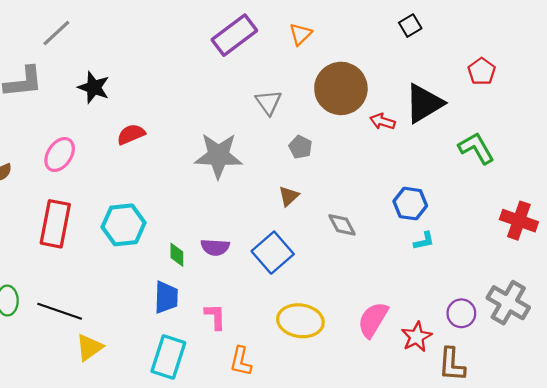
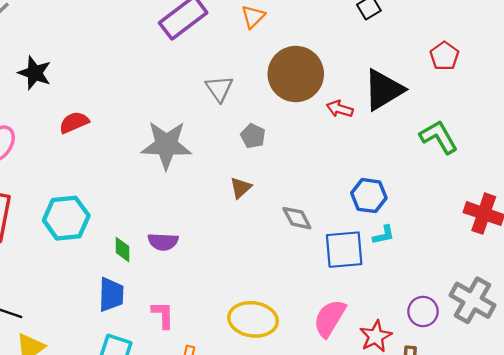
blue square: (273, 253) -> (344, 250), moved, turned 36

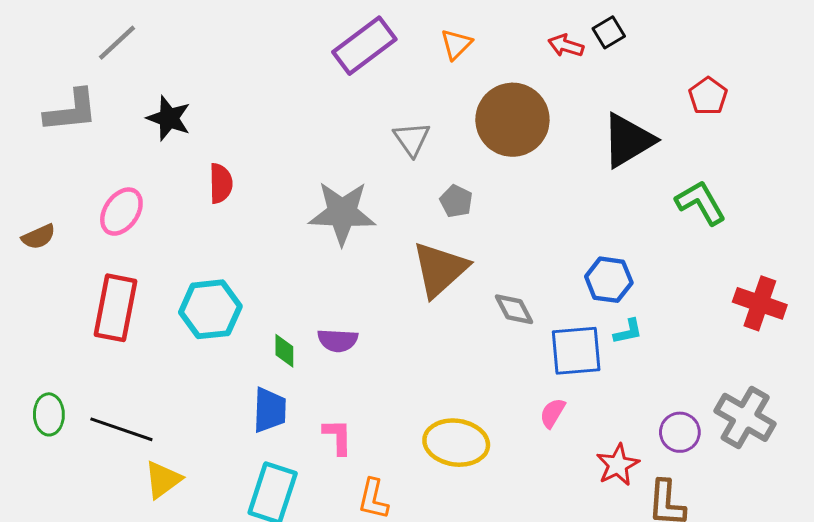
red arrow: (340, 109) -> (566, 46), moved
red semicircle: (74, 122) -> (221, 183), turned 112
brown triangle: (241, 188) -> (440, 269), size x2.0
pink semicircle: (330, 318) -> (552, 413), moved, size x0.6

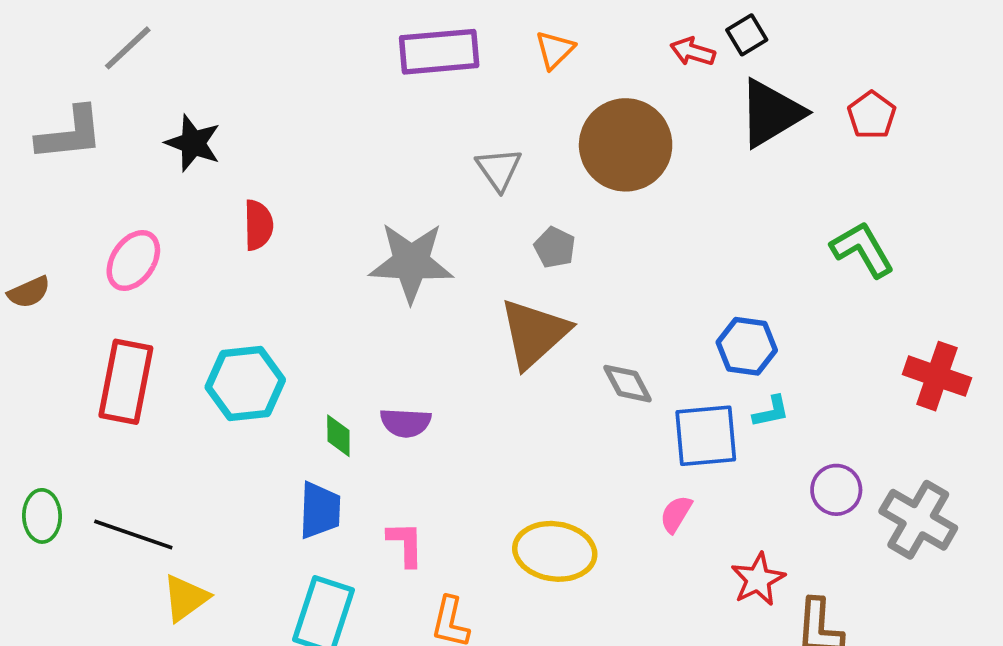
purple rectangle: (364, 46) -> (439, 52), turned 32
black triangle: (628, 140) -> (771, 113), moved
purple circle: (680, 432) -> (836, 490), moved

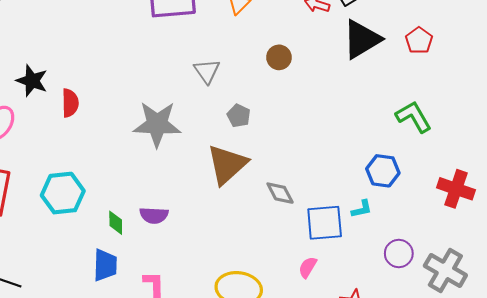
black star: (193, 143) -> (32, 81), moved
brown circle: (626, 145) -> (279, 57), size x0.5
blue hexagon: (747, 346) -> (383, 171), moved

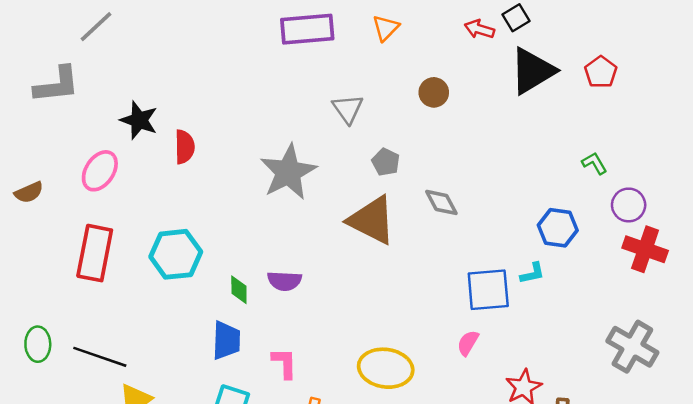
green L-shape: (414, 117) -> (594, 163), size x0.6
gray star: (157, 124) -> (288, 172), turned -30
brown triangle: (227, 164) -> (372, 220), turned -51
gray diamond: (280, 193) -> (441, 202), moved
purple circle: (399, 253) -> (629, 205), moved

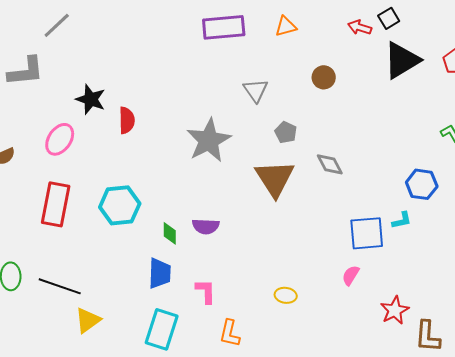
orange triangle: (386, 28) -> (286, 26), turned 30
brown triangle: (372, 220) -> (275, 178), turned 30
yellow ellipse: (386, 368) -> (286, 295), size x0.5

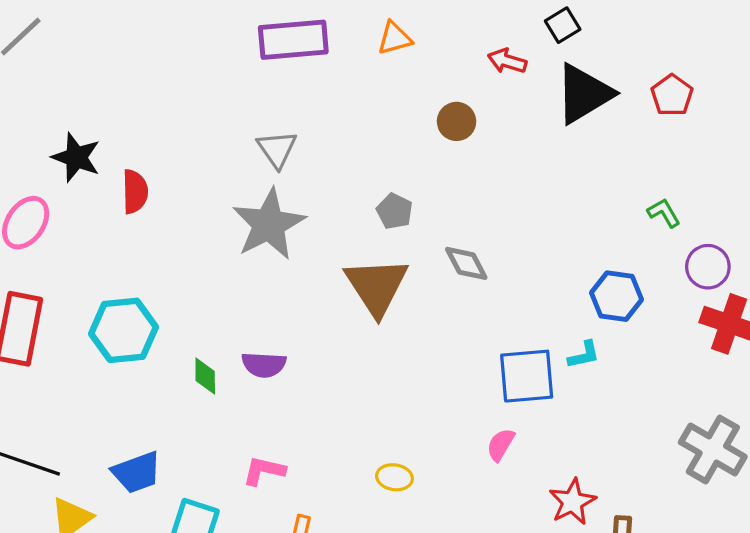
red arrow: (360, 27) -> (507, 61), moved
gray triangle: (256, 90) -> (277, 149), moved
blue trapezoid: (160, 273) -> (137, 472), moved, turned 68
pink L-shape: (206, 291) -> (264, 471), turned -76

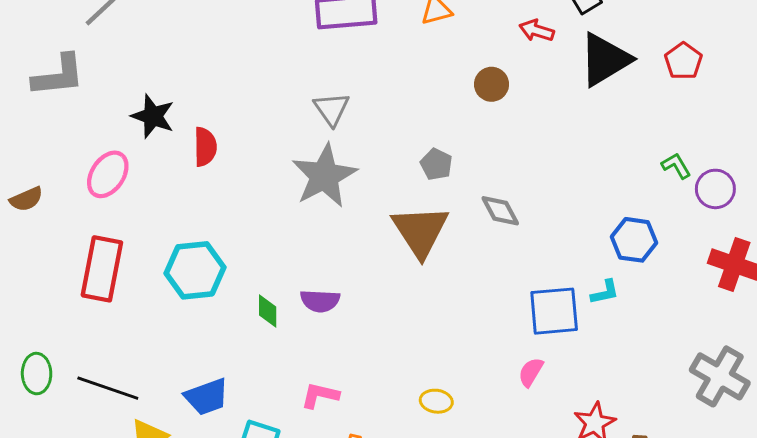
purple circle: (708, 267) -> (715, 189), moved

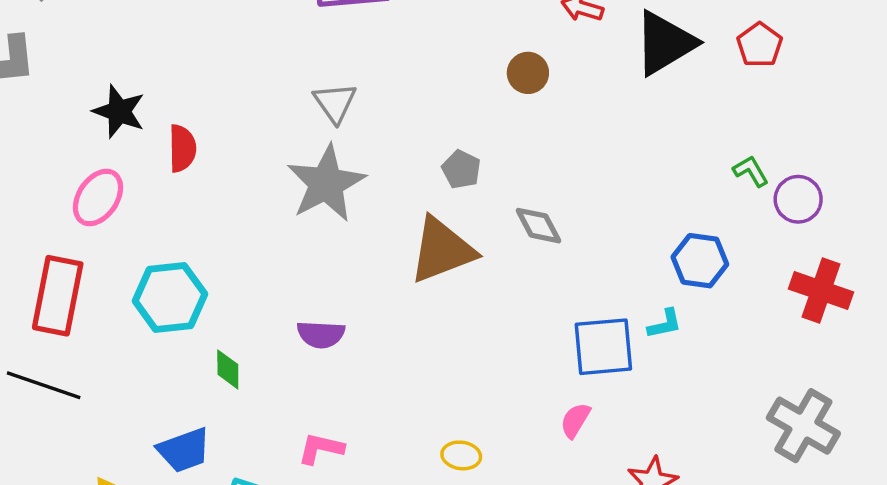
pink ellipse: (108, 174) -> (98, 197), moved
brown triangle: (420, 231) -> (442, 250), turned 42
green diamond: (268, 311) -> (228, 369), moved
black line: (108, 388) -> (44, 385), moved

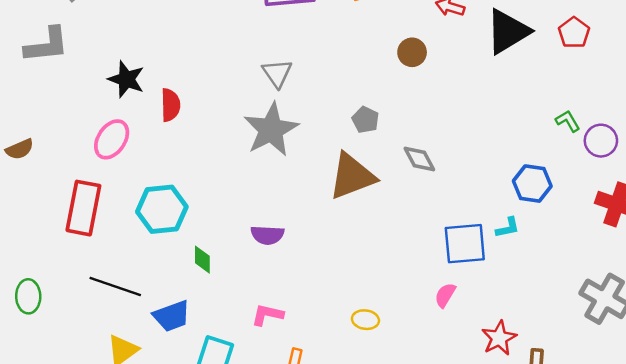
black line: (44, 385) -> (115, 287), moved

